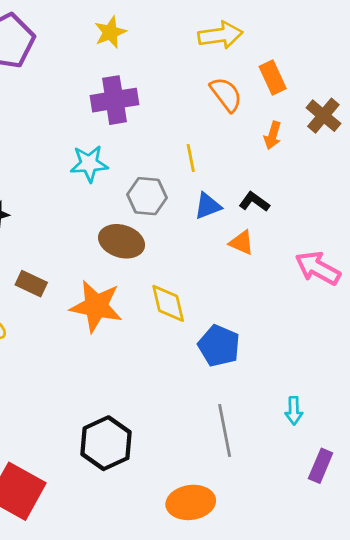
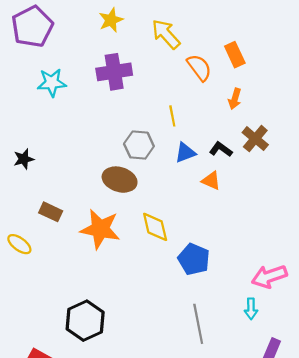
yellow arrow: (220, 35) -> (166, 34), moved, turned -124
brown cross: (323, 116) -> (255, 139), moved
cyan star: (89, 164) -> (52, 83), moved
pink arrow: (318, 268) -> (269, 276), moved, turned -48
black hexagon: (106, 443) -> (85, 321), moved

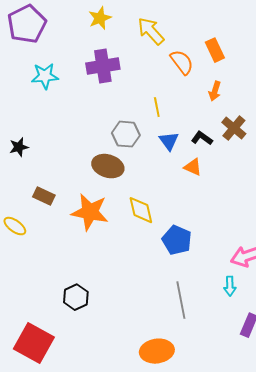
blue triangle: (185, 153) -> (169, 141), turned -45
black hexagon: (85, 321) -> (76, 297), size x0.7

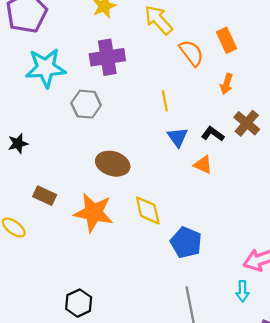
cyan star: (45, 76) -> (46, 68), size x1.4
gray hexagon: (126, 134) -> (86, 104), moved

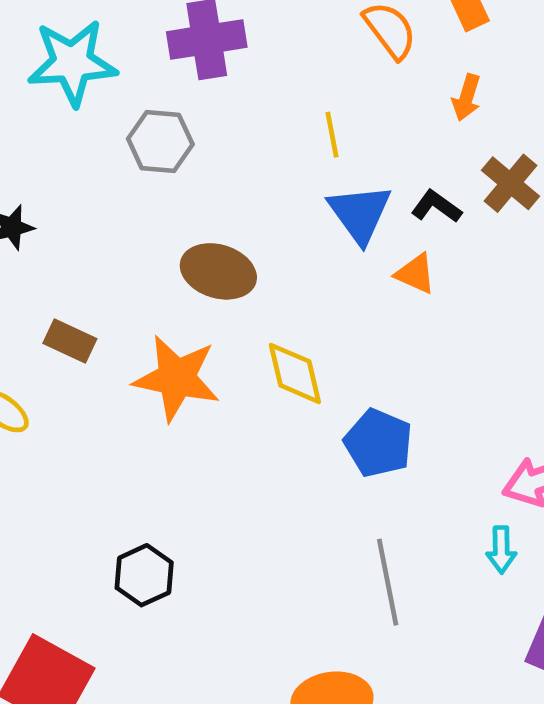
blue triangle: (178, 137) -> (360, 213), size x1.4

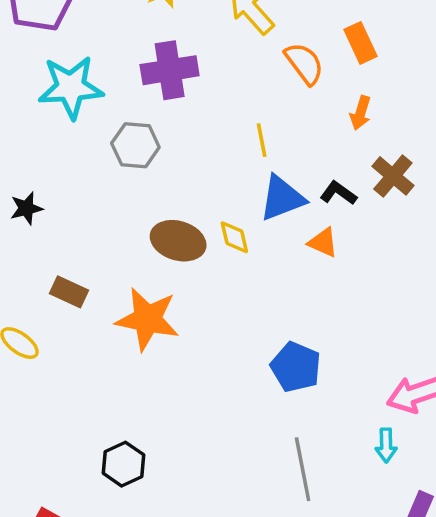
blue triangle: (360, 213) -> (282, 198), turned 45
yellow diamond: (295, 373) -> (234, 237), moved, size x0.7

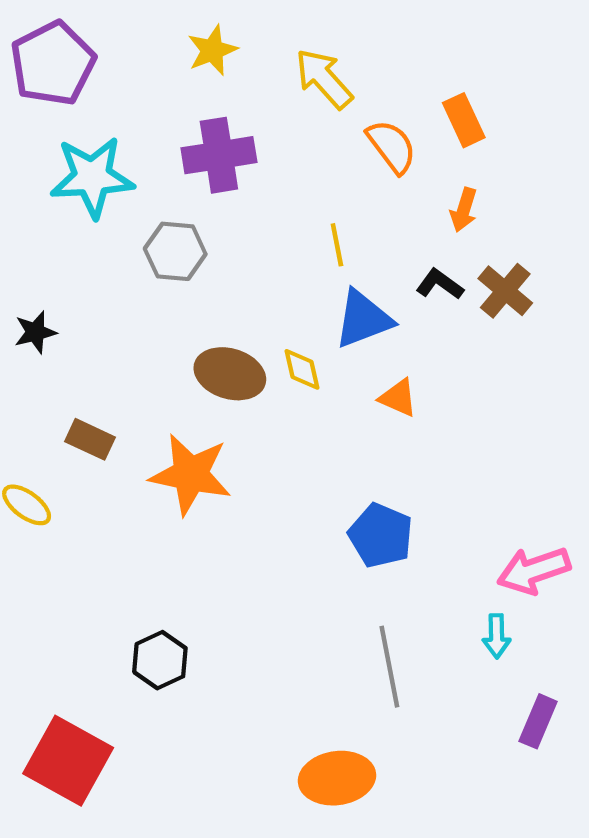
black L-shape: (338, 193) -> (440, 284), moved
orange triangle: (323, 242) -> (398, 398), moved

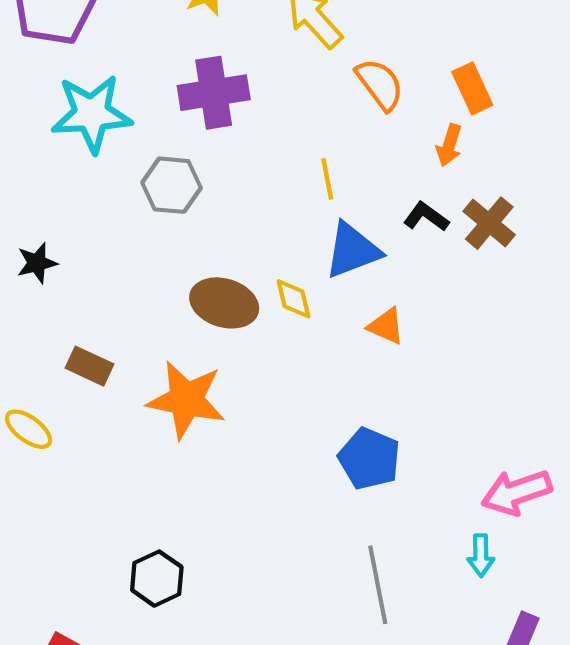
orange rectangle: (464, 120) -> (472, 88), moved

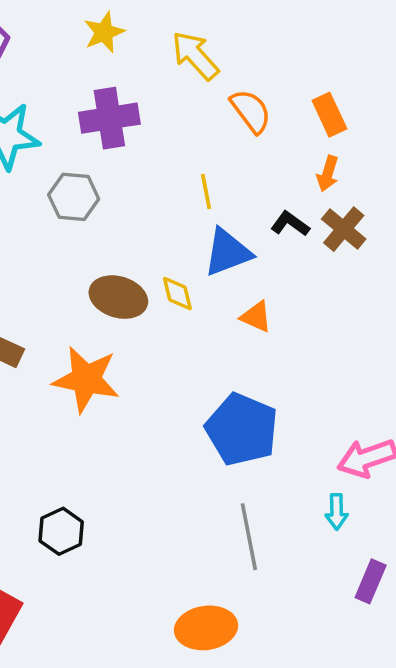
orange arrow: (449, 145) -> (328, 174), moved
blue pentagon: (369, 459) -> (242, 429), size x1.4

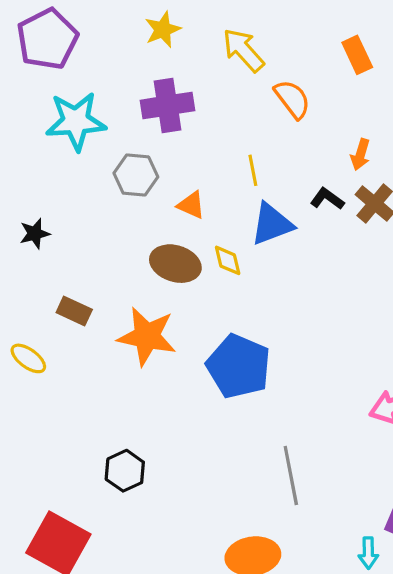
orange rectangle: (329, 115) -> (357, 55), moved
orange triangle: (256, 317) -> (191, 205), moved
blue pentagon: (242, 429) -> (239, 366), moved
cyan arrow: (337, 512) -> (368, 553), moved

